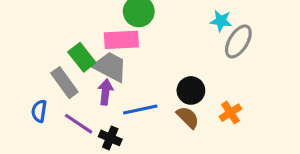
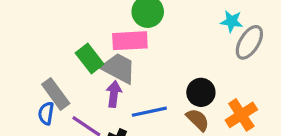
gray rectangle: (64, 83) -> (56, 94), moved
orange cross: (230, 113) -> (241, 115), size x1.4

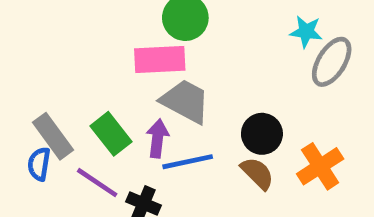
green rectangle: (90, 58) -> (111, 134), moved
gray trapezoid: (119, 68) -> (185, 101), moved
purple arrow: (114, 94) -> (157, 138), moved

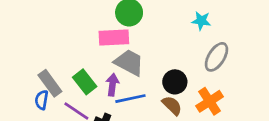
gray ellipse: (332, 62) -> (216, 57), moved

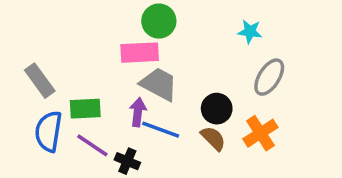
green rectangle: (85, 82) -> (85, 109), moved, turned -55
gray rectangle: (50, 83) -> (40, 81), moved
blue line: (130, 99) -> (161, 130), turned 32
blue semicircle: (42, 100) -> (49, 131), size x1.6

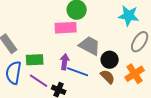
cyan star: (250, 32) -> (129, 16), size x1.5
gray trapezoid: (159, 84) -> (90, 46), moved

